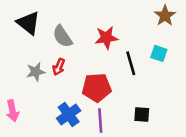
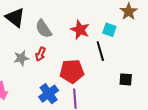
red star: (106, 38) -> (80, 30), turned 30
cyan square: (159, 53) -> (109, 30), moved
black square: (142, 114) -> (126, 79), moved

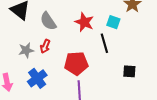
blue cross: (49, 94) -> (37, 78), moved

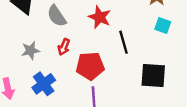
cyan square: (113, 22) -> (163, 25), moved
red arrow: (45, 46) -> (64, 47), moved
black square: (129, 71) -> (153, 75), size x1.6

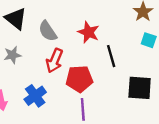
red arrow: (64, 47) -> (54, 61), size x1.5
gray star: (31, 50) -> (12, 55), moved

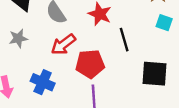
red arrow: (54, 61) -> (63, 44), turned 30
blue cross: (35, 96) -> (43, 82), turned -30

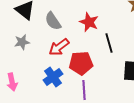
blue cross: (43, 82) -> (53, 77), moved, turned 30

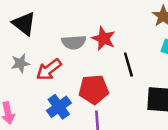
gray semicircle: (53, 21) -> (74, 42), moved, turned -60
red arrow: (59, 47) -> (49, 70), moved

